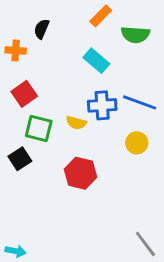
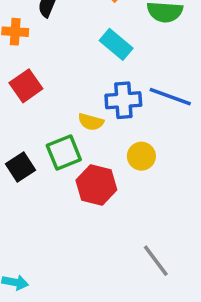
green square: (39, 128) -> (64, 153), moved, turned -36
yellow circle: (137, 143) -> (141, 156), moved
gray line: (145, 244) -> (156, 261), moved

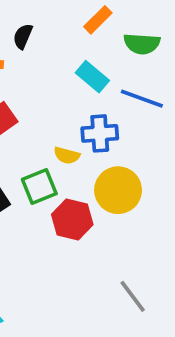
blue line: (170, 97) -> (142, 99), moved
yellow circle: (141, 156) -> (118, 190), size x1.6

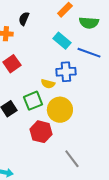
yellow circle: (118, 190) -> (60, 110), moved
red hexagon: (72, 219) -> (41, 132), moved
gray line: (133, 296) -> (72, 159), moved

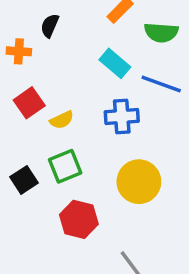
yellow semicircle: (48, 84) -> (62, 120), moved, turned -40
yellow circle: (60, 110) -> (139, 182), moved

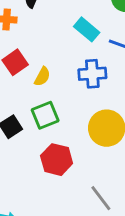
yellow semicircle: (62, 120) -> (42, 77), turned -36

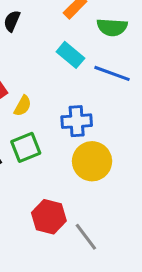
blue cross: (92, 74) -> (77, 121), moved
red hexagon: (57, 160) -> (49, 217), moved

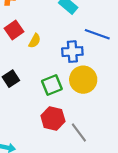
blue line: (112, 73) -> (97, 34), moved
green square: (26, 147) -> (52, 85), moved

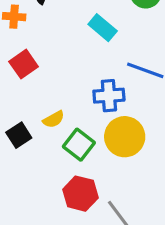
yellow semicircle: (35, 41) -> (54, 119), moved, turned 32
green square: (52, 85) -> (79, 145), turned -30

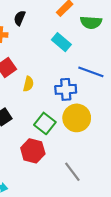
yellow semicircle: (54, 119) -> (28, 84), moved, turned -48
red hexagon: (80, 194) -> (33, 151), moved

